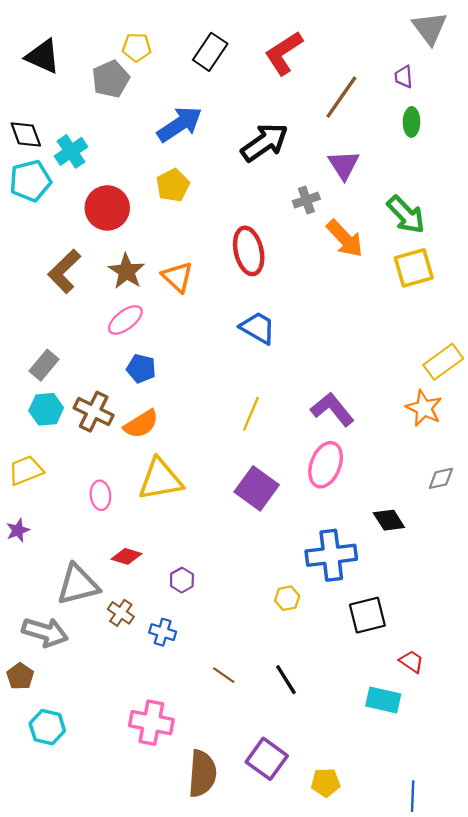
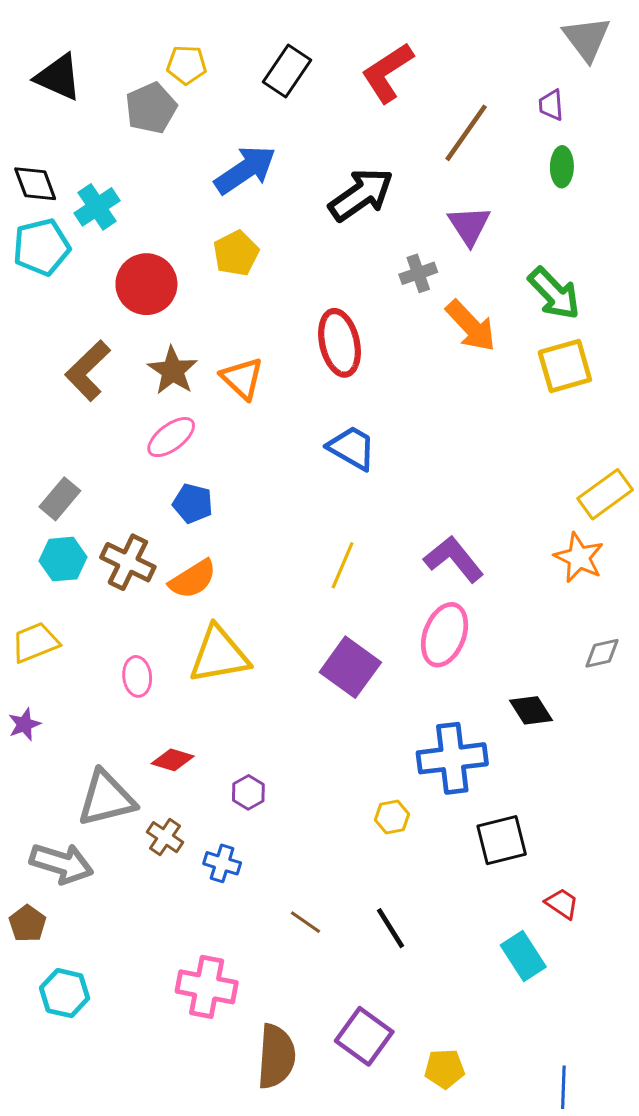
cyan rectangle: (383, 700) -> (523, 956), turned 44

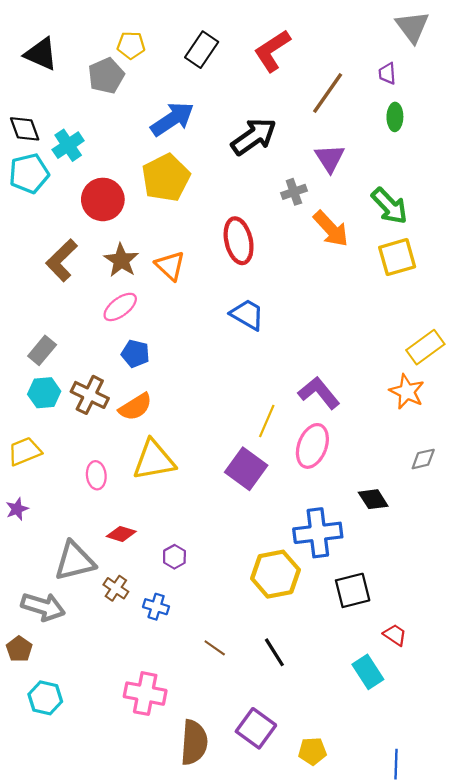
yellow pentagon: (236, 253) -> (166, 178), size x1.5
yellow line: (343, 565) -> (267, 421), moved
yellow hexagon: (392, 817) -> (275, 574), size x2.0

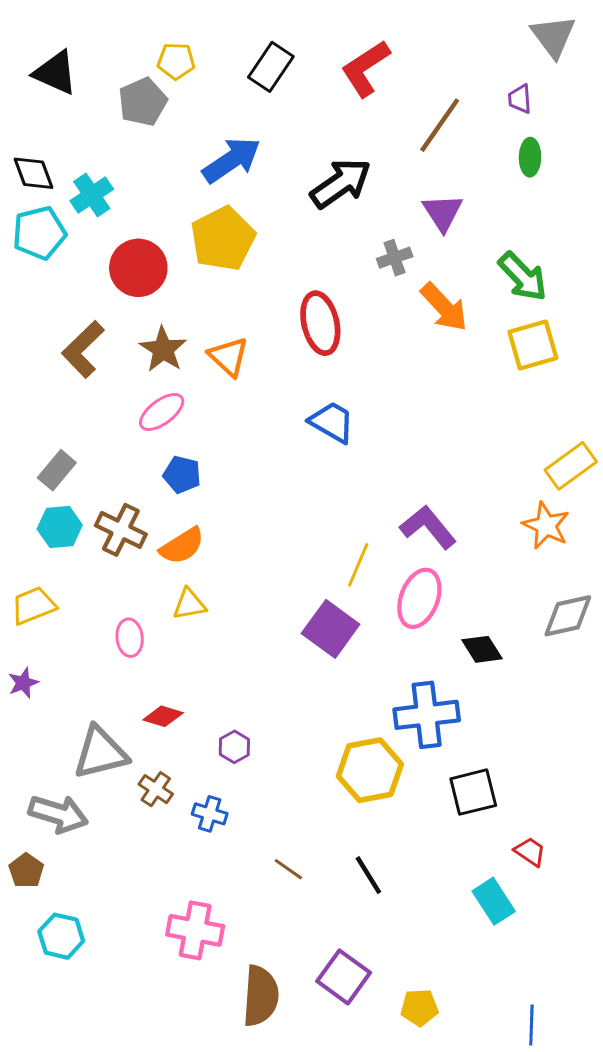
gray diamond: (423, 459) -> (568, 616), size x1.5
yellow triangle: (154, 460) -> (189, 604), moved, size x0.6
black diamond: (373, 499) -> (482, 649), moved

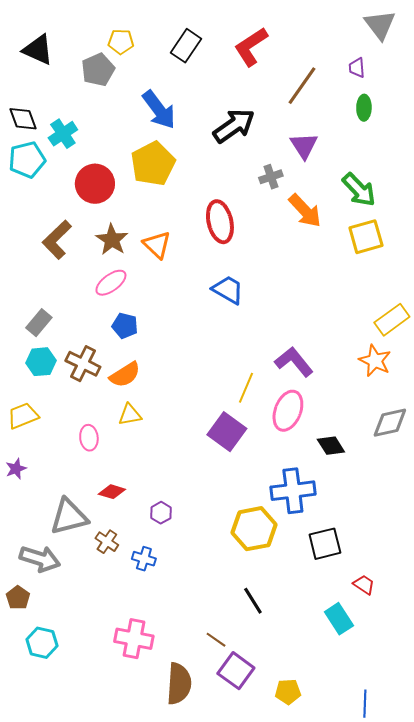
blue arrow: (232, 160) -> (159, 110), turned 87
brown line: (288, 869) -> (216, 640), moved

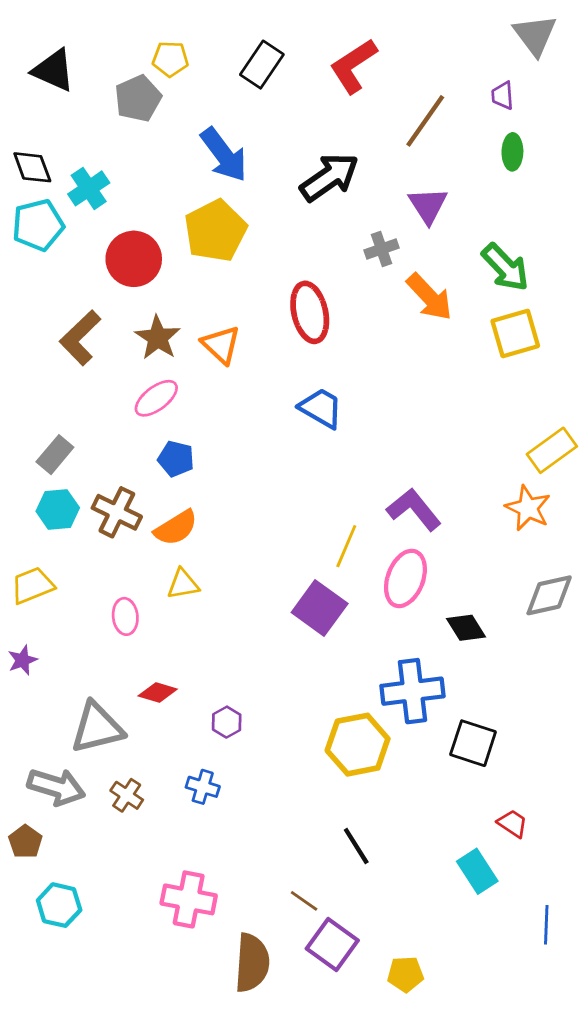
brown cross: (107, 542) -> (127, 795), moved
black square: (325, 544) -> (473, 743), moved, turned 32
blue line: (365, 704) -> (546, 925), moved

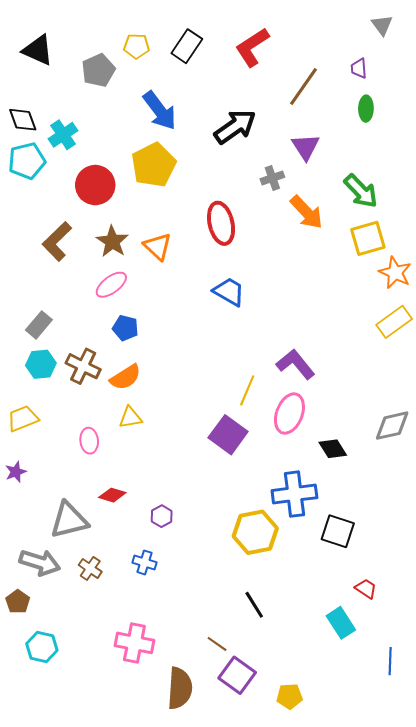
gray triangle: (535, 35) -> (382, 25), size x0.7
yellow pentagon: (170, 59) -> (136, 46), moved
orange star: (528, 508) -> (395, 273), moved

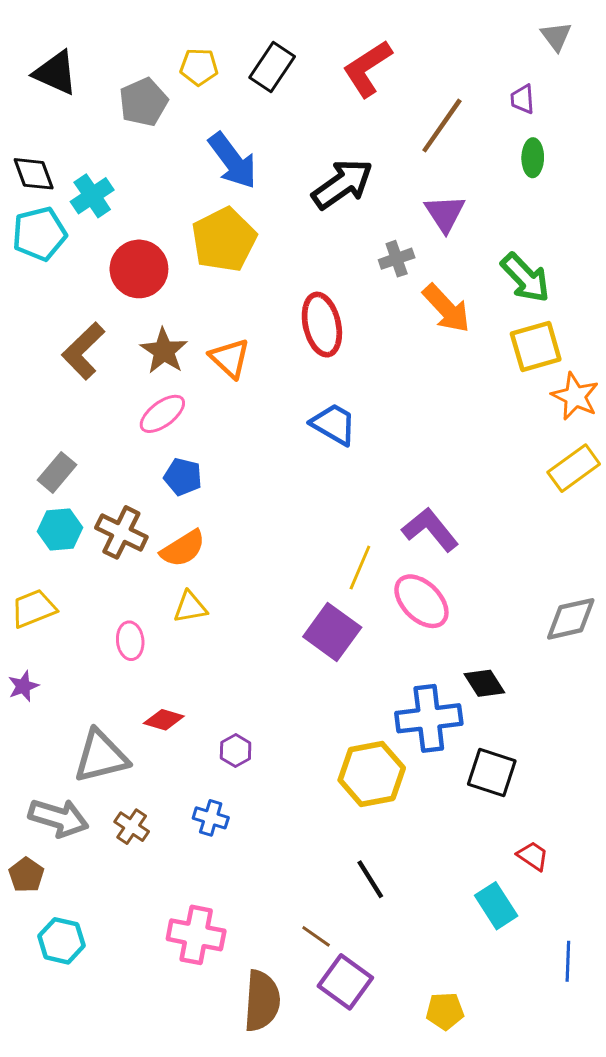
pink ellipse: (289, 414) -> (421, 601), turned -66
black diamond: (333, 449) -> (484, 683), moved
yellow pentagon: (289, 696) -> (445, 1011), moved

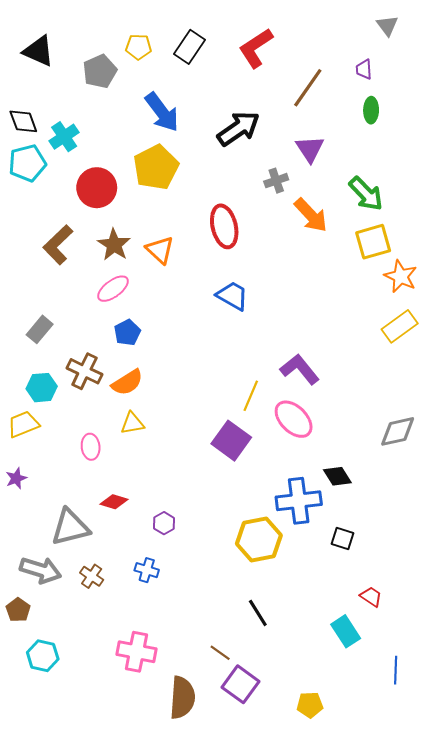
blue pentagon: (183, 477) -> (127, 332), turned 30
cyan hexagon: (60, 530) -> (42, 388), moved
black square: (492, 772) -> (343, 539), size x0.7

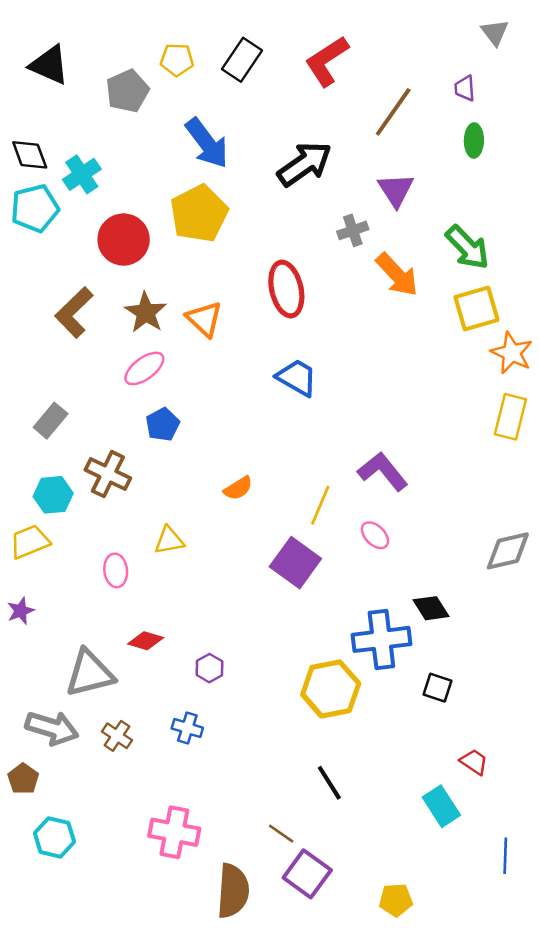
yellow rectangle: (400, 326) -> (510, 417), turned -40
orange semicircle: (127, 382) -> (238, 488), moved, size x0.7
pink ellipse: (294, 419) -> (375, 535), size x0.6

